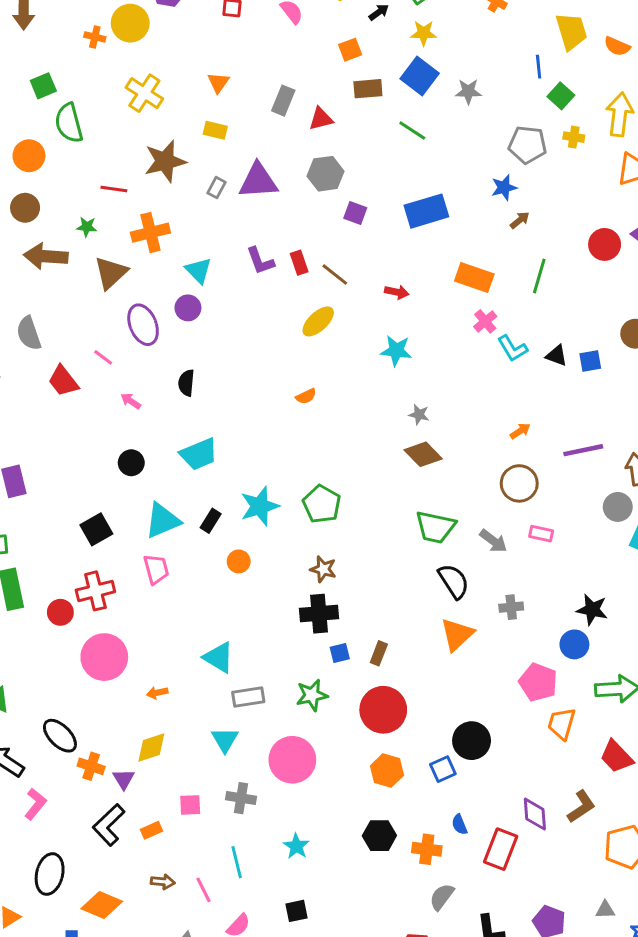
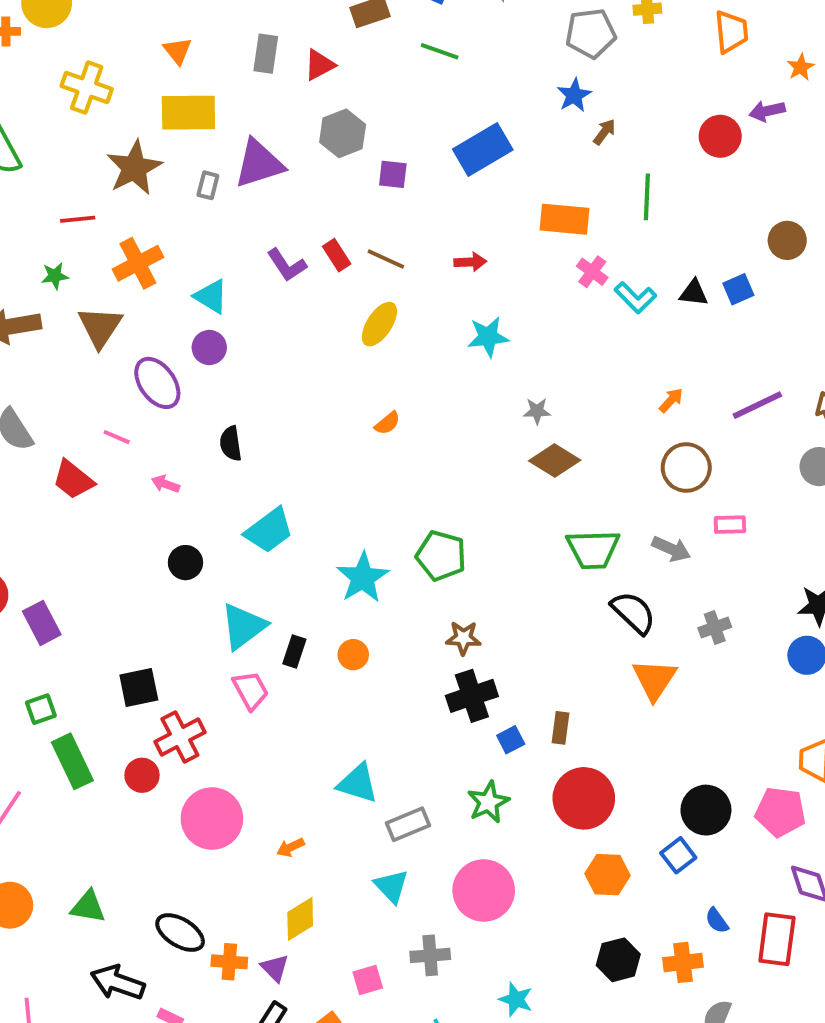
yellow rectangle: (215, 130) -> (188, 113), size x1.8
black rectangle: (211, 521) -> (294, 652), moved
black square: (96, 529) -> (139, 688), moved, turned 32
pink pentagon: (538, 682) -> (780, 812), moved

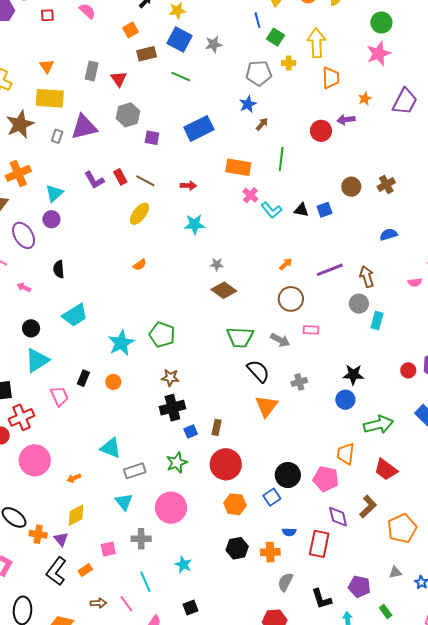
red triangle: (319, 65) -> (119, 79), turned -42
cyan triangle: (211, 297) -> (54, 193), turned 42
cyan triangle: (243, 626) -> (37, 360), moved
blue semicircle: (717, 921) -> (289, 532), turned -56

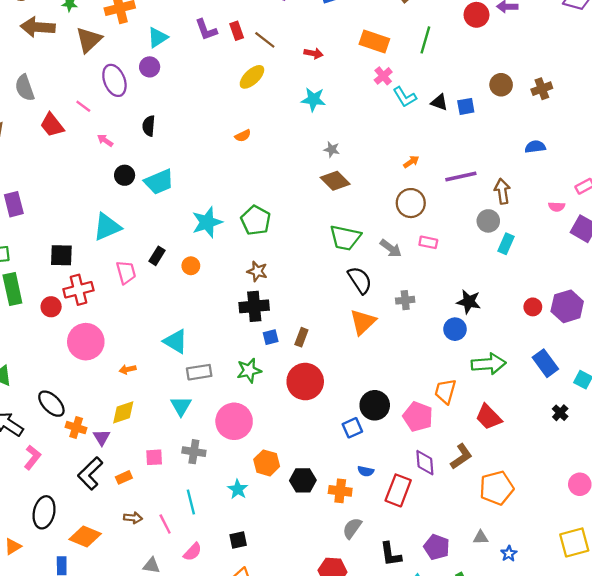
black circle: (31, 328) -> (125, 175), moved
orange hexagon: (235, 504) -> (267, 463), moved

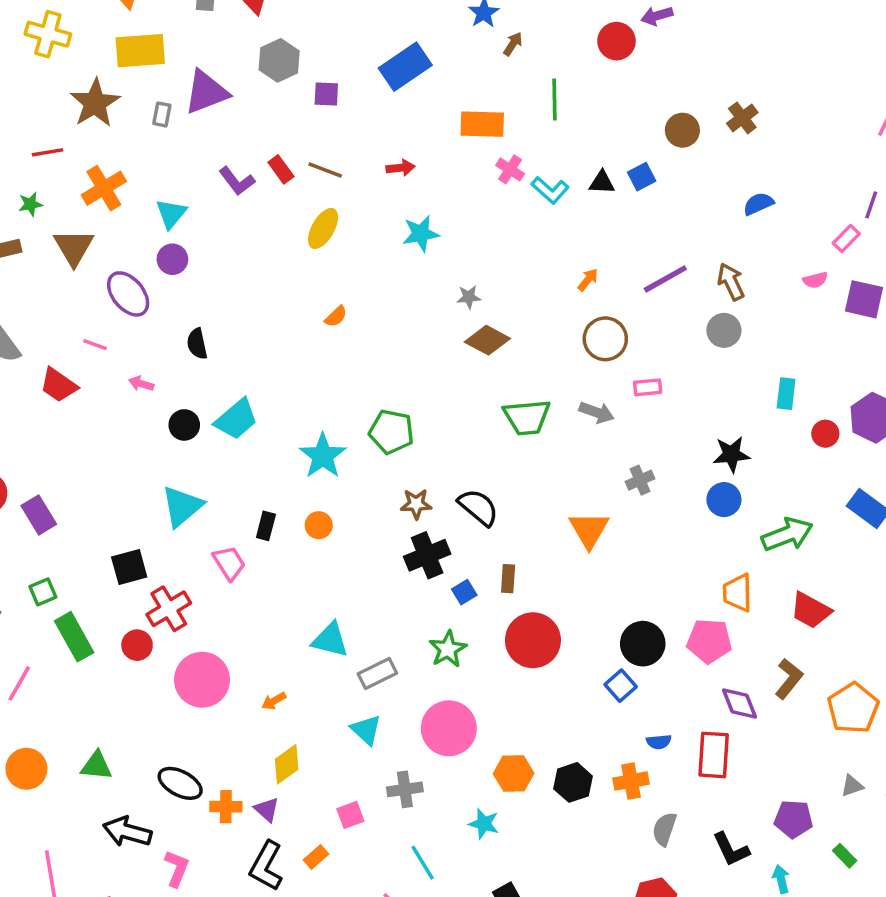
cyan rectangle: (506, 244) -> (786, 394), moved
black semicircle: (360, 280) -> (478, 507), moved

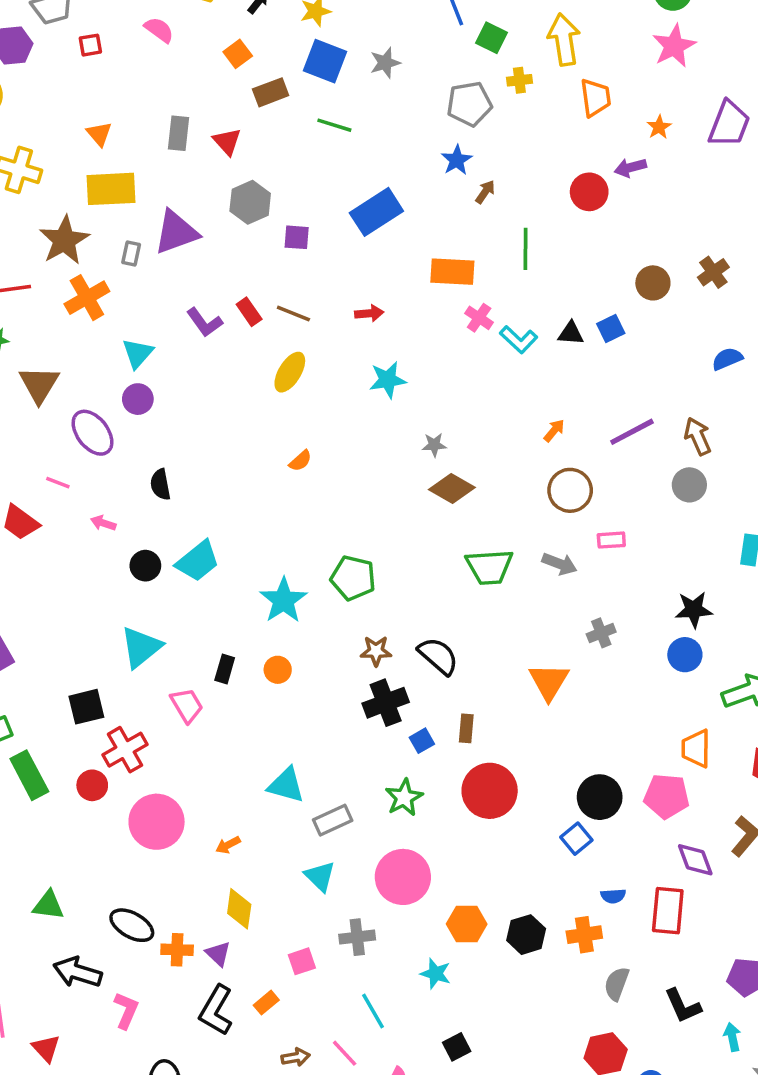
orange cross: (104, 188) -> (87, 298), moved
yellow diamond: (287, 764) -> (239, 909), turned -48

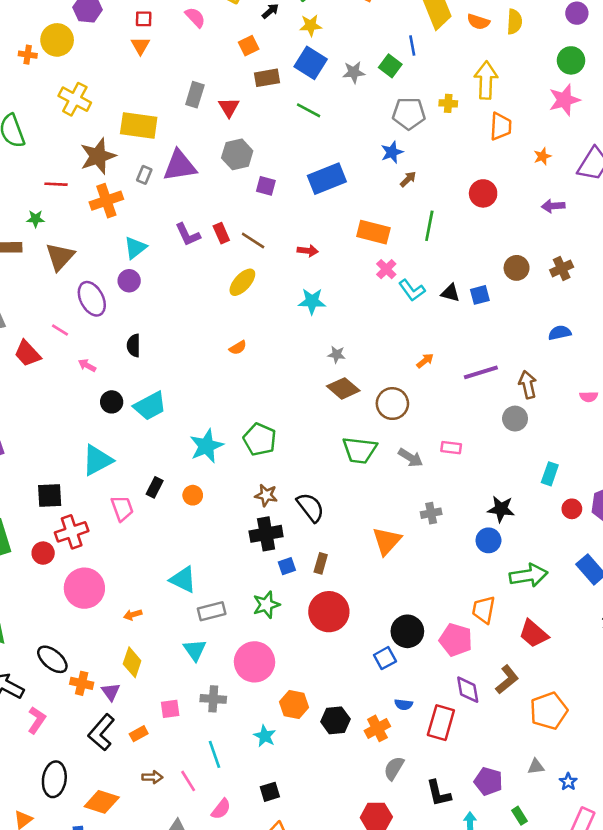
green square: (491, 38) -> (390, 66), moved
orange triangle: (99, 134) -> (140, 46), moved
purple arrow: (630, 168) -> (553, 206), moved
brown circle: (570, 490) -> (392, 404), moved
orange cross: (584, 935) -> (377, 728), turned -30

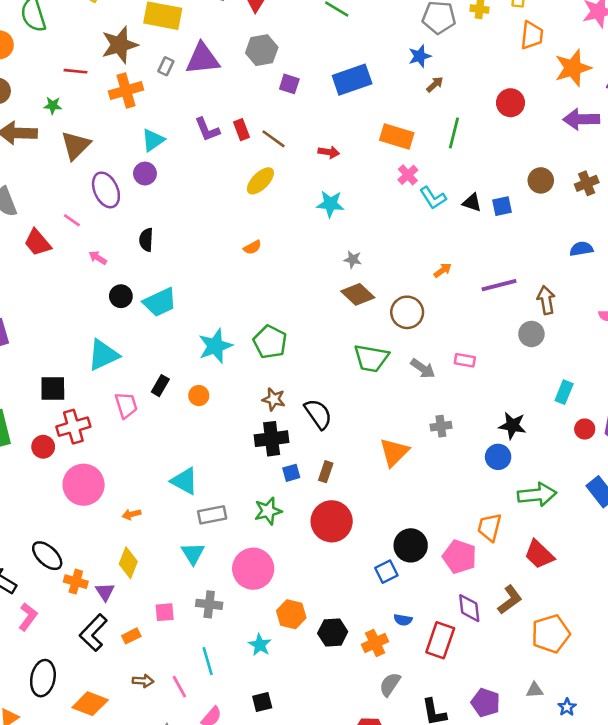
orange star: (542, 156) -> (573, 68), size x2.0
purple arrow: (553, 206) -> (581, 119), size x1.5

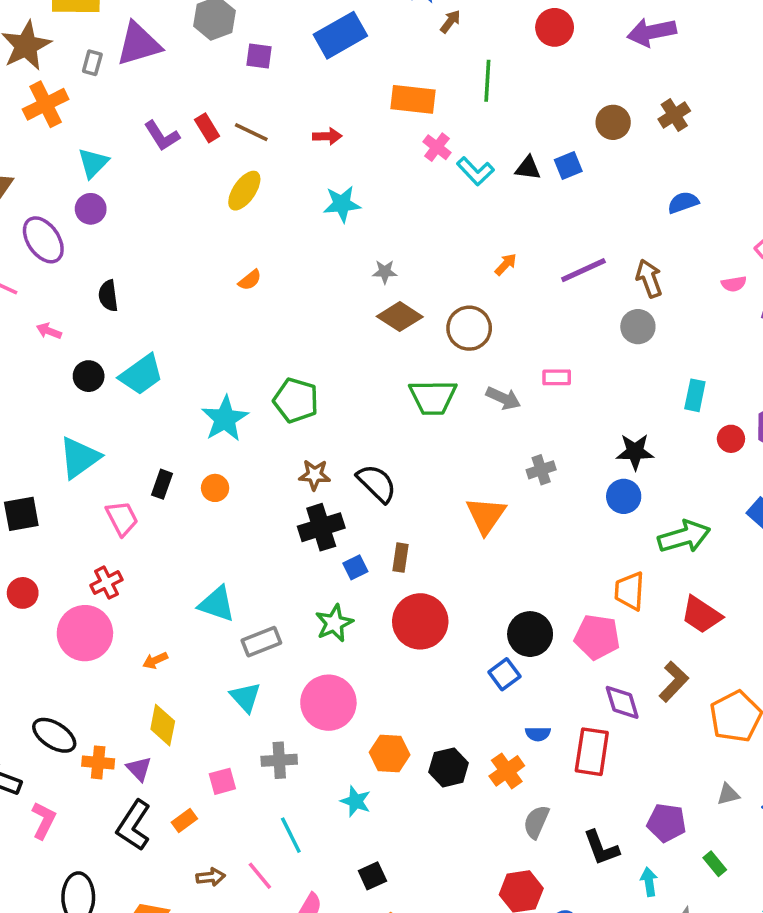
red cross: (73, 427) -> (106, 583), moved, size x0.7

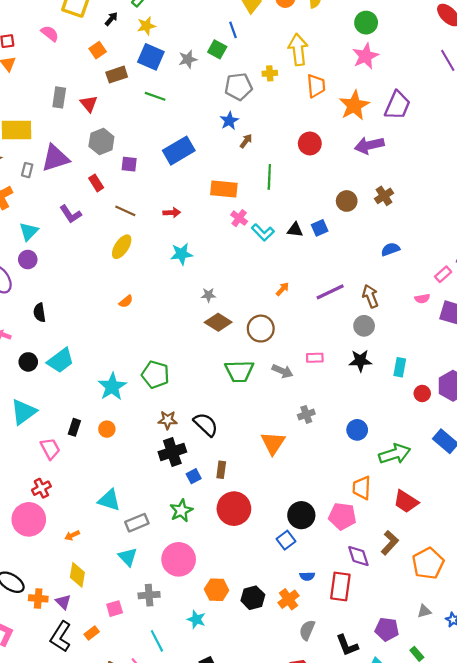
red rectangle: (207, 128) -> (96, 183), moved
black star: (635, 452) -> (360, 361), moved

